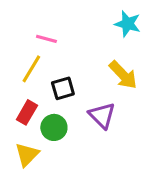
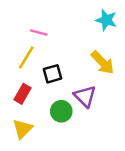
green circle: (54, 127) -> (61, 111), moved

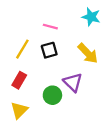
pink line: (39, 33) -> (50, 27), moved
black square: (52, 74) -> (49, 50), moved

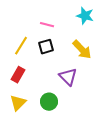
green circle: (52, 95) -> (49, 102), moved

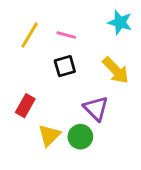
yellow line: (21, 46) -> (30, 35), moved
green circle: (49, 102) -> (80, 137), moved
yellow triangle: (18, 103) -> (49, 135), moved

